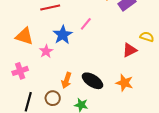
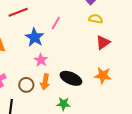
yellow semicircle: (147, 37) -> (96, 19), moved
pink star: (46, 51) -> (41, 60), moved
brown circle: (53, 98) -> (26, 85), moved

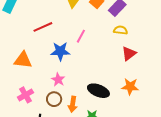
blue star: (35, 37) -> (60, 51), turned -30
pink star: (41, 60) -> (58, 80), moved
orange arrow: (45, 82) -> (73, 104), moved

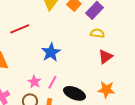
pink line: (81, 36) -> (52, 82), moved
blue star: (60, 51) -> (51, 52), moved, turned -30

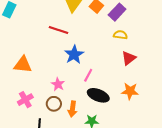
red line: (20, 29) -> (59, 30), moved, turned 42
pink line: (52, 82) -> (88, 75), moved

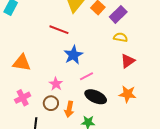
pink line: (88, 75) -> (87, 76), turned 32

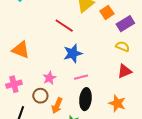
black ellipse: (96, 97) -> (85, 99), turned 60

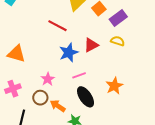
red triangle: (125, 71) -> (91, 45), moved
black ellipse: (85, 99) -> (85, 97), turned -35
orange star: (117, 103) -> (114, 86), moved, turned 30
orange arrow: (57, 106) -> (58, 106), turned 105

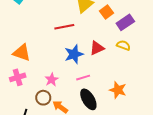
red line: (58, 26) -> (64, 27), turned -42
orange star: (114, 86) -> (118, 90), turned -30
pink cross: (13, 89) -> (18, 77), moved

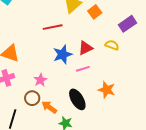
purple rectangle: (125, 22) -> (128, 24), moved
pink line: (83, 78) -> (83, 69), moved

